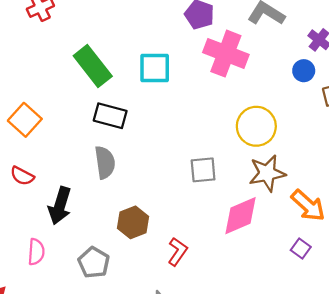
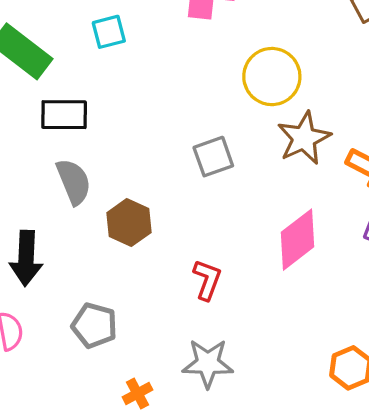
cyan square: (155, 68) -> (109, 32), size x0.7
pink diamond: (240, 216) -> (297, 240), moved
brown hexagon: (133, 222) -> (129, 223), moved

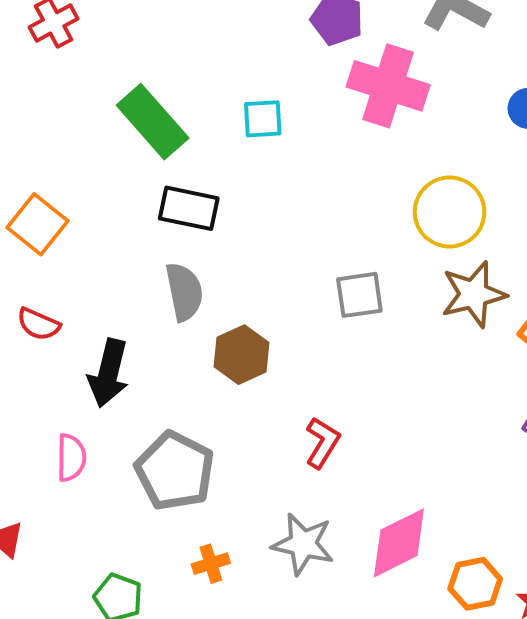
pink diamond: (297, 240) -> (399, 543), moved
gray pentagon: (94, 325) -> (175, 471), size x1.4

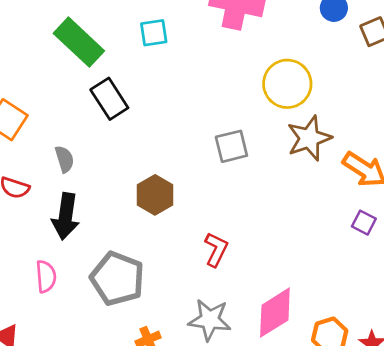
black rectangle: (189, 208) -> (109, 99), turned 51
gray semicircle: (184, 292) -> (64, 159), moved, size x0.7

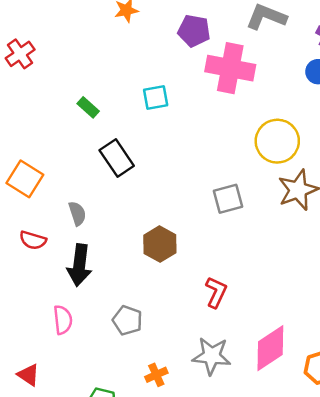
green rectangle: (79, 42) -> (88, 107), size x0.5
gray pentagon: (117, 279) -> (127, 320), size x0.6

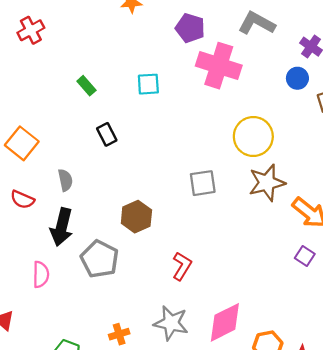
black rectangle: (117, 158) -> (107, 134), size x0.7
gray pentagon: (127, 320) -> (100, 259), moved, size x1.4

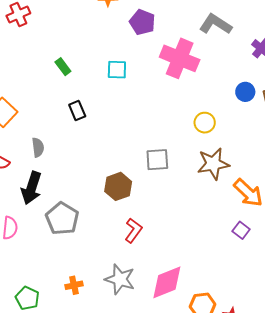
purple pentagon: (190, 28) -> (142, 22), moved
blue circle: (297, 78) -> (245, 92), moved
yellow circle: (253, 136) -> (205, 123), size x0.6
brown hexagon: (136, 217) -> (118, 186), moved

